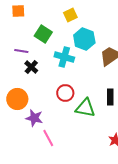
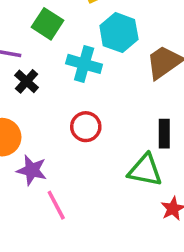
green triangle: (85, 108) -> (145, 170), moved

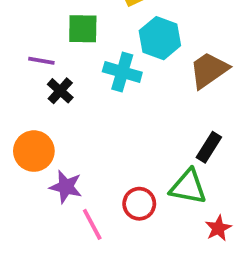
green square: (47, 24) -> (83, 29), turned -32
red circle: (86, 127) -> (139, 204), moved
black rectangle: (164, 134) -> (209, 147), turned 32

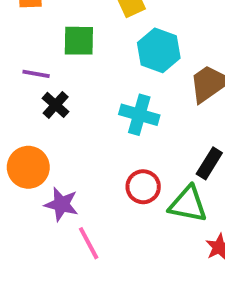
cyan cross: (122, 72) -> (139, 115), moved
red circle: (139, 204) -> (143, 187), moved

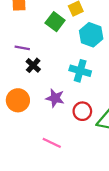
green square: (79, 41) -> (55, 22), moved, turned 36
purple star: (61, 204) -> (55, 98), moved
pink line: (89, 243) -> (52, 143), turned -36

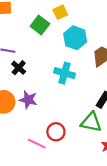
purple star: (55, 98) -> (28, 100), moved
red circle: (82, 111) -> (56, 132), moved

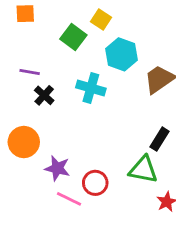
yellow square: (60, 12) -> (101, 19), turned -32
cyan cross: (64, 73) -> (91, 88), moved
purple star: (28, 100) -> (57, 168), moved

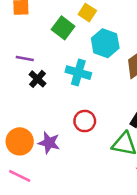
orange circle: (24, 142) -> (20, 141), moved
red circle: (95, 183) -> (85, 121), moved
pink line: (69, 199) -> (20, 176), moved

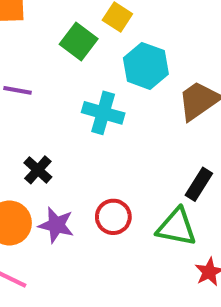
black cross: (38, 79) -> (38, 170), moved
red circle: (85, 121) -> (113, 217), moved

